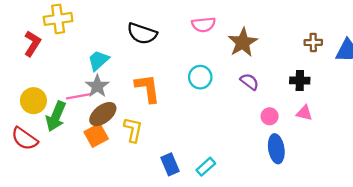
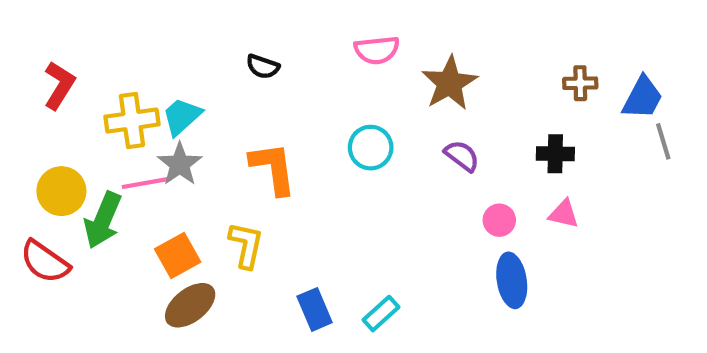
yellow cross: (58, 19) -> (132, 121), moved
black semicircle: (142, 33) -> (263, 67), size x0.6
brown ellipse: (103, 114) -> (190, 305), moved

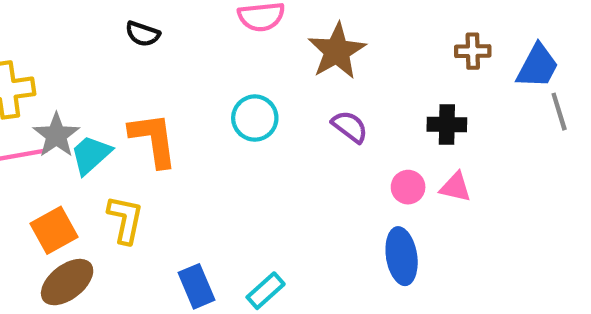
cyan trapezoid: (182, 116) -> (91, 155), moved
pink circle: (499, 220) -> (408, 187), moved

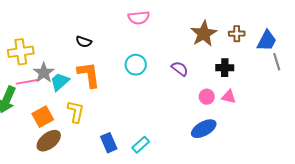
black semicircle: (143, 34) -> (84, 42), moved
brown star: (337, 51) -> (204, 34), moved
blue ellipse: (402, 256) -> (204, 129), turned 70

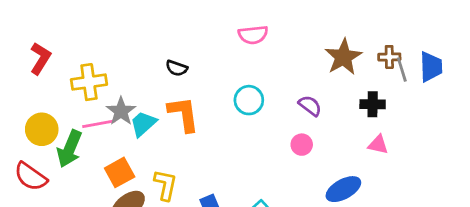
blue trapezoid: (267, 41) -> (431, 67), turned -30
gray line: (277, 62) -> (402, 70), moved
pink circle: (207, 97) -> (302, 145), moved
yellow L-shape: (76, 112) -> (165, 185), moved

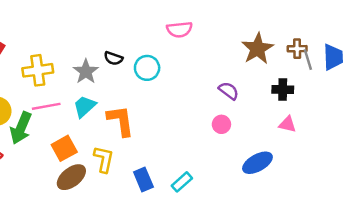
cyan circle: (249, 100) -> (147, 68), moved
gray star: (121, 111) -> (86, 72), moved
orange L-shape: (184, 114) -> (121, 121), moved

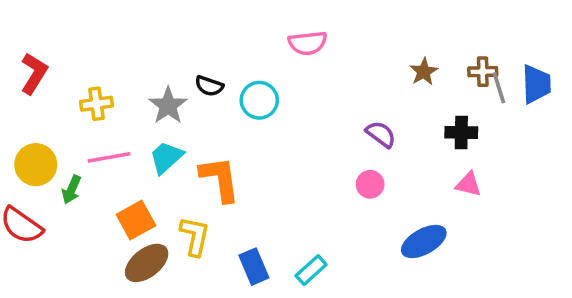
brown star: (257, 49) -> (424, 72), size x0.6
yellow cross: (38, 70) -> (97, 104), size x0.7
green arrow: (21, 128) -> (72, 190), size x0.6

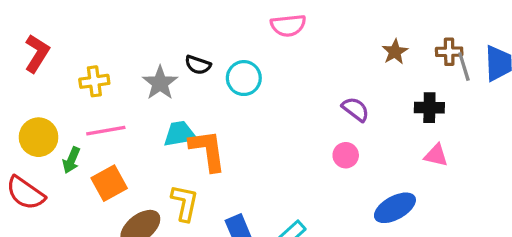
cyan trapezoid: (166, 157) -> (180, 134), moved, turned 32
orange square: (136, 220) -> (109, 183), moved

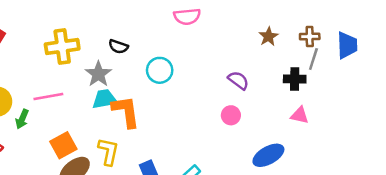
gray line: (464, 67) -> (313, 59), moved, turned 35
cyan circle: (244, 78) -> (160, 70), moved
yellow cross: (94, 81) -> (62, 47), moved, size x1.5
gray star: (160, 83) -> (98, 74), moved
orange square: (109, 183) -> (63, 145), moved

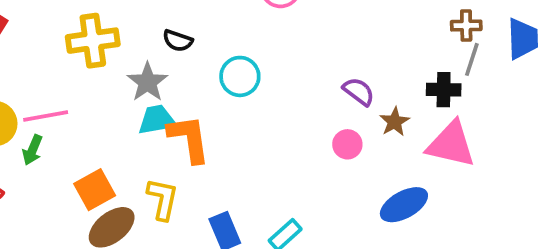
brown star: (268, 37) -> (395, 122), moved
pink line: (48, 97) -> (46, 116), moved
pink triangle: (300, 115) -> (451, 144), size x1.8

